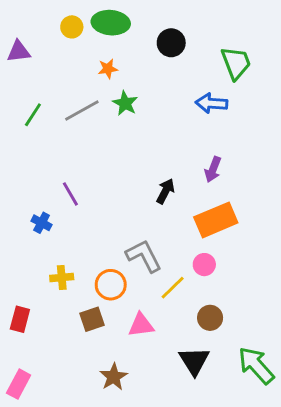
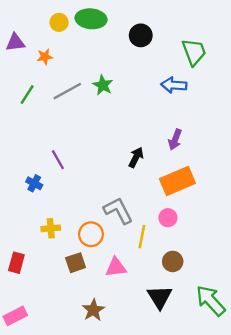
orange star: (108, 69) -> (45, 57), moved
yellow line: (173, 288) -> (142, 237), turned -35
pink rectangle: (19, 384) -> (15, 316), turned 35

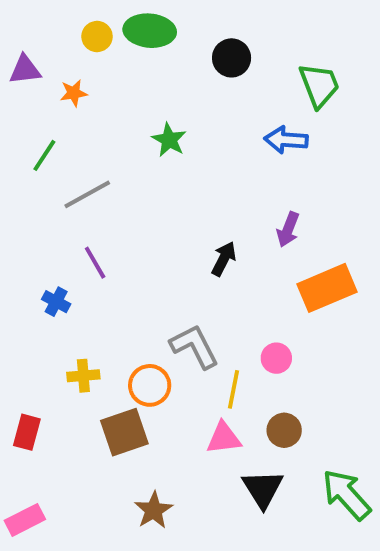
gray line: (67, 91) -> (87, 194), moved
orange rectangle: (177, 181) -> (327, 288), moved
brown square: (76, 263) -> (124, 432), size x1.4
pink triangle: (116, 267) -> (224, 438), moved

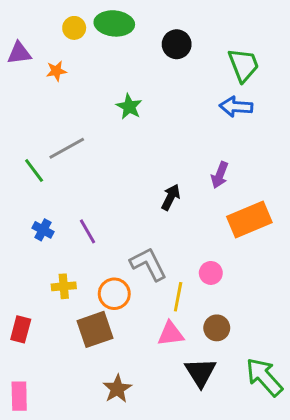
blue arrow: (286, 140) -> (236, 107), moved
green line: (44, 155) -> (34, 170), moved, turned -70
purple line: (95, 263) -> (88, 231), moved
pink rectangle: (25, 520) -> (19, 396), turned -64

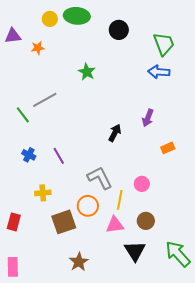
orange rectangle: (249, 219) -> (168, 148), size x0.5
orange circle: (114, 294) -> (88, 206), moved

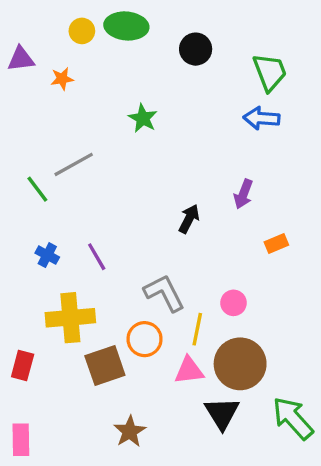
yellow cross: (43, 193) -> (70, 318), size x1.8
brown circle: (146, 221) -> (240, 364), size x1.8

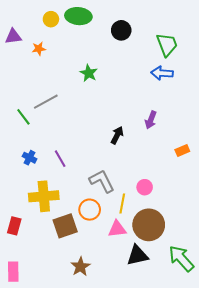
orange rectangle: (276, 244) -> (182, 151), moved
black triangle: (222, 413) -> (137, 255), turned 50

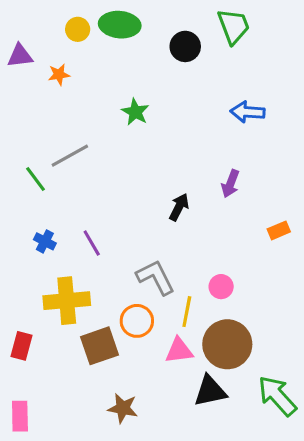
green trapezoid: (167, 45) -> (234, 26), moved
brown star: (80, 267) -> (123, 408), turned -30

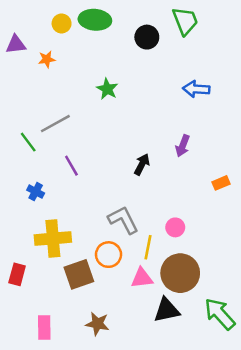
purple line: (92, 243) -> (71, 166), moved
pink rectangle: (20, 416) -> (44, 327), moved

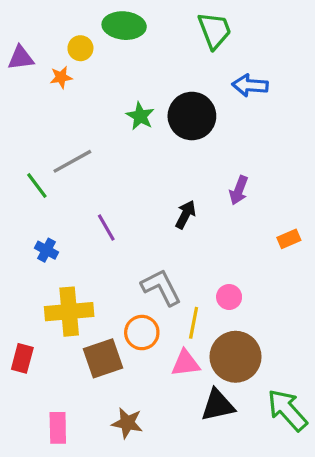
green trapezoid: (185, 21) -> (215, 30), moved
yellow circle: (62, 23) -> (80, 48), moved
black circle: (147, 37) -> (192, 116), moved, size x1.5
blue arrow: (196, 89) -> (250, 85), moved
purple line: (71, 166) -> (106, 228), moved

